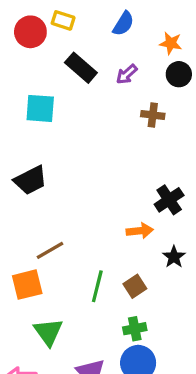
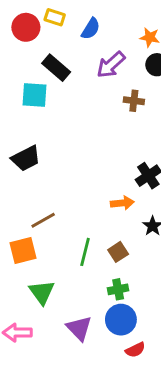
blue semicircle: (123, 24) -> (91, 29), moved
black rectangle: (81, 68) -> (56, 68), moved
purple arrow: (127, 74) -> (111, 65), size x1.5

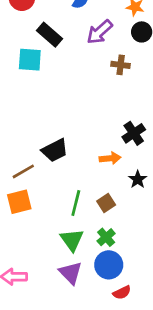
black trapezoid: (26, 158) -> (55, 150), moved
brown line: (43, 220) -> (23, 171), moved
green cross: (118, 289) -> (106, 237), turned -30
green triangle: (42, 292) -> (72, 240), moved

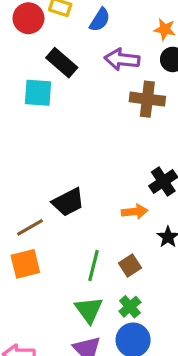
purple arrow: (100, 32) -> (122, 59), turned 48
brown cross: (121, 65) -> (147, 99), size x1.5

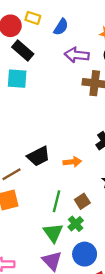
black rectangle: (62, 63) -> (23, 51), moved
orange arrow: (135, 212) -> (72, 162), moved
green cross: (130, 307) -> (76, 224), moved

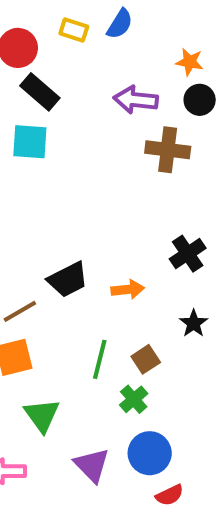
yellow rectangle: (33, 18) -> (74, 30), moved
blue semicircle: (61, 27) -> (120, 24), moved
green triangle: (53, 233) -> (42, 415), moved

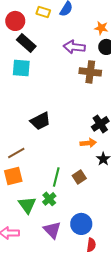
black trapezoid: (68, 280) -> (40, 121), moved
orange arrow: (128, 289) -> (88, 143), moved
green cross: (134, 399) -> (49, 199), moved
red semicircle: (170, 495) -> (91, 245), turned -56

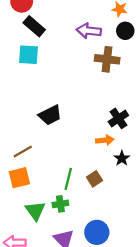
green cross: (49, 199) -> (60, 204), turned 32

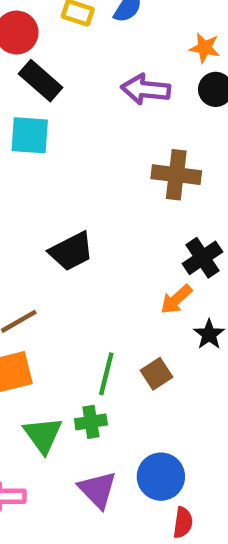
brown cross: (107, 59) -> (176, 175), moved
orange arrow: (105, 140) -> (176, 299), turned 144

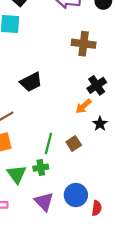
red semicircle: (183, 523) -> (97, 208), moved

